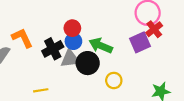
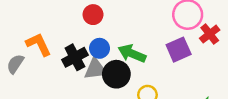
red circle: (72, 28) -> (93, 15), moved
red cross: (154, 29) -> (210, 34), moved

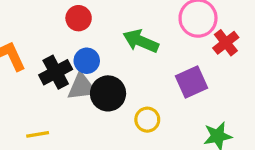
purple square: (179, 50) -> (191, 82), moved
green arrow: (132, 53) -> (141, 41), moved

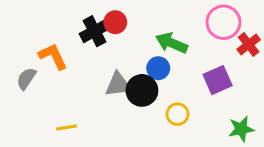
blue circle: (87, 61) -> (158, 68), moved
black cross: (56, 72) -> (94, 31), moved
yellow line: (38, 134) -> (66, 127), moved

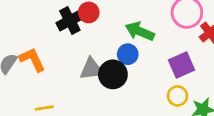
orange L-shape: (53, 56) -> (32, 60), moved
yellow circle: (178, 114) -> (178, 96), moved

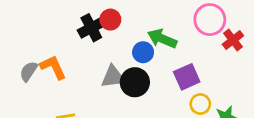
blue circle: (128, 54) -> (143, 52), moved
purple square: (182, 65) -> (187, 77), moved

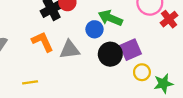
orange L-shape: (53, 67) -> (43, 42), moved
black circle: (135, 82) -> (110, 54), moved

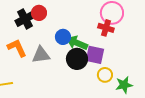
green arrow: (110, 18) -> (77, 43), moved
red cross: (169, 19) -> (106, 28), moved, turned -35
purple square: (131, 50) -> (95, 55), turned 36

